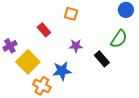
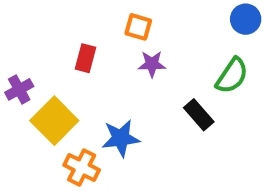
red rectangle: (44, 30) -> (86, 58), turned 56
purple star: (76, 46) -> (152, 64), moved

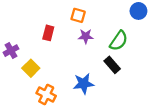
green semicircle: (232, 76) -> (119, 41), moved
yellow square: (54, 121) -> (31, 68), size x0.7
blue star: (121, 138) -> (84, 84), moved

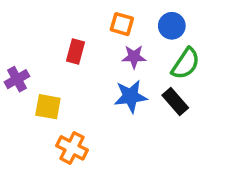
blue circle: (138, 11) -> (172, 26), moved
yellow square: (31, 68) -> (48, 107), turned -35
blue star: (84, 84) -> (131, 96), moved

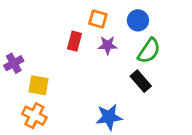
red rectangle: (75, 52) -> (74, 41), moved
blue star: (131, 96) -> (109, 117), moved
orange cross: (72, 148) -> (34, 116), moved

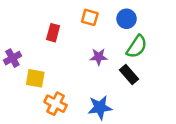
red rectangle: (74, 41) -> (53, 33), moved
purple star: (108, 45) -> (99, 57), moved
orange cross: (34, 116) -> (56, 104), moved

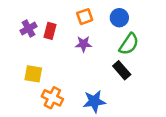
orange square: (90, 17) -> (85, 17), turned -35
purple star: (99, 57) -> (83, 44), moved
purple cross: (12, 58) -> (29, 28), moved

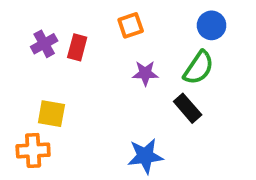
blue circle: (119, 18) -> (212, 25), moved
purple star: (83, 44) -> (145, 73), moved
orange cross: (52, 98) -> (33, 150), moved, turned -30

